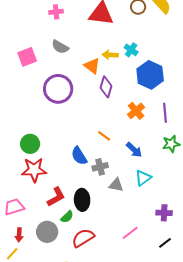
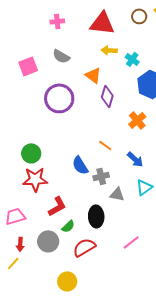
yellow arrow: (110, 55) -> (109, 50), moved
black ellipse: (82, 200) -> (96, 216), moved

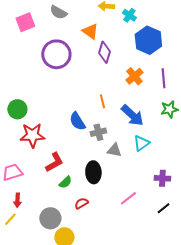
orange line: (105, 145) -> (102, 101), turned 40
green circle: (31, 153) -> (17, 109), moved
blue arrow: (135, 159) -> (132, 115), size x1.4
gray circle: (48, 241) -> (50, 218), moved
red semicircle: (84, 247) -> (81, 203), size x0.6

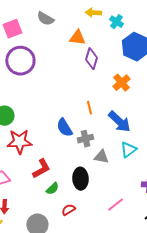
orange triangle: (90, 31) -> (77, 38), turned -30
purple circle: (56, 54) -> (20, 61), moved

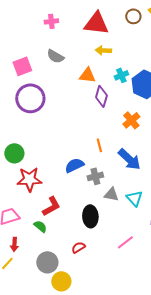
cyan cross: (116, 22) -> (121, 75), moved, turned 32
blue semicircle: (64, 128) -> (74, 165), turned 96
cyan triangle: (128, 150) -> (134, 198), moved, turned -36
green semicircle: (52, 189) -> (40, 226), moved, turned -96

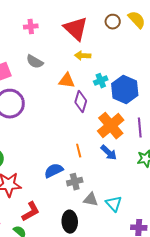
red triangle: (96, 23) -> (76, 29), turned 36
orange cross: (131, 120) -> (111, 126), size x1.5
blue arrow: (129, 159) -> (109, 153), moved, size x0.7

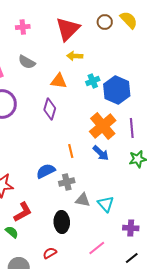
red triangle: (76, 29) -> (68, 29), turned 32
purple diamond: (81, 102) -> (50, 109), moved

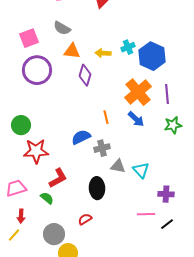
yellow arrow: (75, 56) -> (103, 53), moved
orange triangle: (59, 81) -> (72, 51), moved
pink line: (97, 248) -> (146, 214), moved, turned 36

